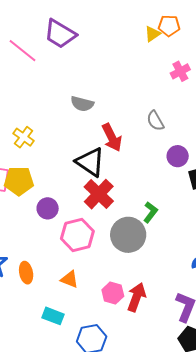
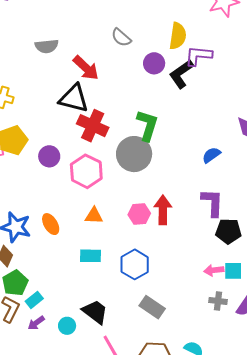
green L-shape: (150, 212) -> (147, 125), size x1.5

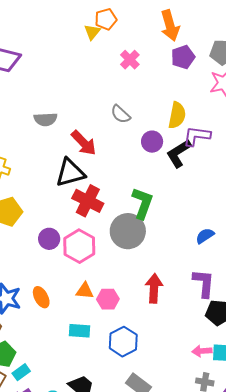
black triangle: (74, 98) -> (70, 173), turned -32
purple circle: (49, 156) -> (49, 239), moved
pink hexagon: (139, 214) -> (108, 299), moved

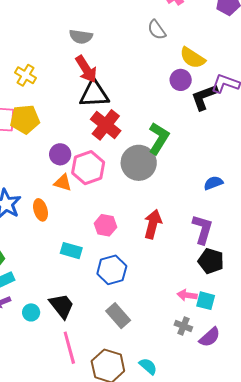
gray semicircle: (120, 114) -> (157, 30), moved
yellow semicircle: (177, 115) -> (192, 58), moved, turned 100
red arrow: (84, 143) -> (86, 69), moved
orange triangle: (85, 291) -> (63, 183), moved

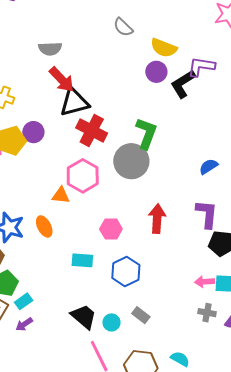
purple circle: (60, 154) -> (33, 132), moved
cyan circle: (31, 312) -> (112, 322), moved
gray rectangle: (118, 316) -> (141, 315), size x0.7

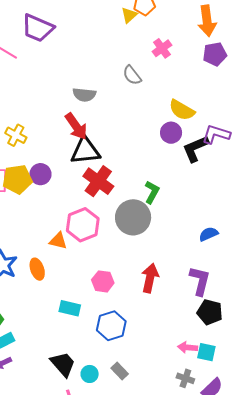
gray semicircle: (123, 27) -> (132, 75), moved
gray semicircle: (50, 49) -> (84, 95), moved
green L-shape: (146, 133) -> (152, 192), size x0.7

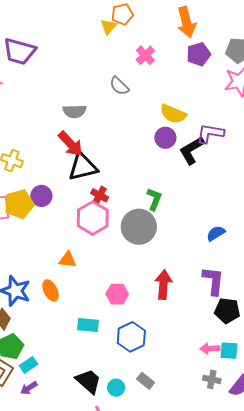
red cross: (98, 181) -> (100, 195), size x0.6
pink hexagon: (83, 225) -> (93, 218), moved

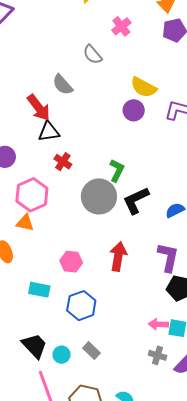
gray semicircle: (74, 111) -> (63, 85), moved, turned 45
black L-shape: (192, 150) -> (136, 200), moved
black triangle: (83, 167) -> (49, 132), size x0.7
pink hexagon: (93, 218) -> (32, 195), moved

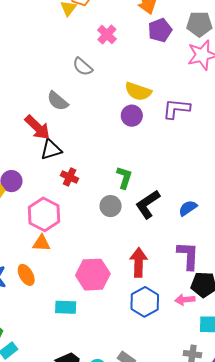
gray circle: (99, 196) -> (111, 206), size x0.6
pink hexagon: (71, 262) -> (93, 275), size x1.5
blue hexagon: (81, 306) -> (145, 302), moved
pink arrow: (158, 324) -> (185, 300), moved

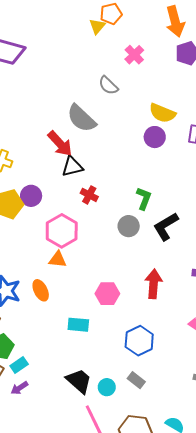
gray semicircle: (58, 101) -> (81, 118), size x1.4
pink hexagon: (93, 275) -> (107, 294), size x0.7
blue hexagon: (145, 302) -> (139, 341), moved

